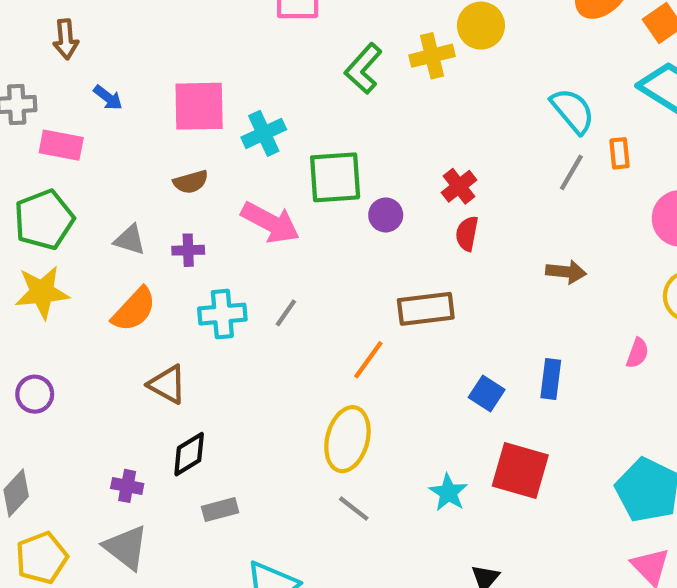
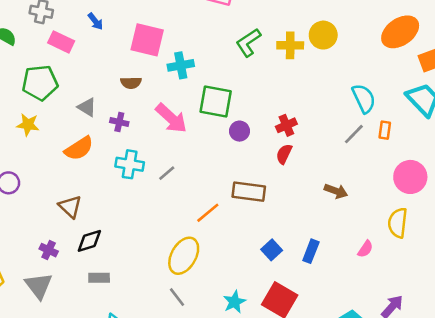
yellow star: (42, 292) -> (28, 125), size x0.7
brown triangle: (167, 384) -> (70, 207), moved

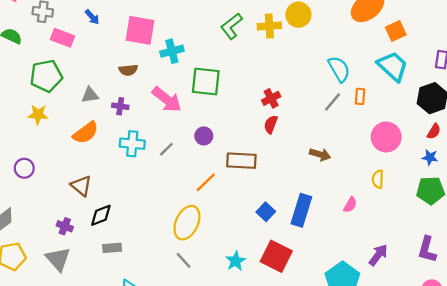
gray triangle: (87, 107) -> (90, 95), turned -36
purple circle: (239, 131) -> (204, 136), moved
yellow semicircle: (398, 223) -> (378, 179), size x0.7
blue rectangle: (311, 251) -> (301, 210), size x1.5

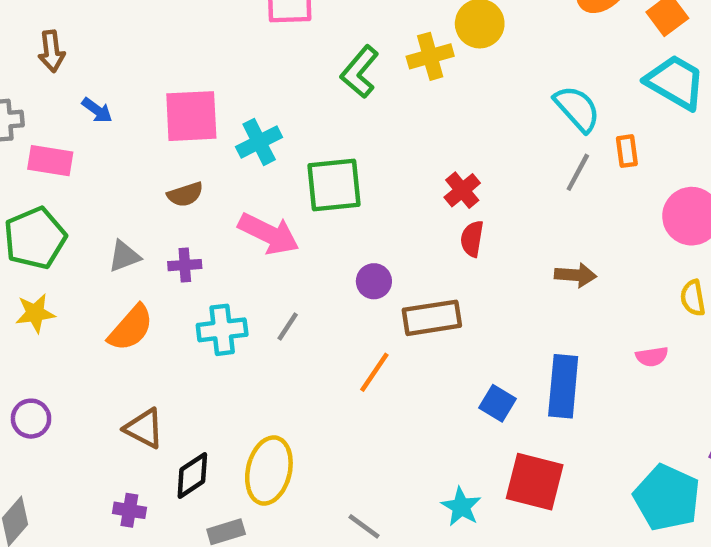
purple circle: (204, 136) -> (374, 281), moved
pink semicircle: (350, 205) -> (652, 357), turned 63
yellow ellipse: (187, 223) -> (269, 470), moved

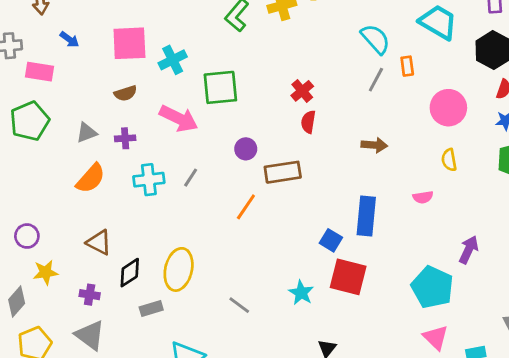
yellow star: (35, 313) -> (46, 272), moved
blue square: (497, 403) -> (331, 240), moved

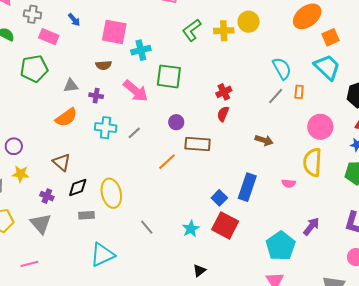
yellow semicircle: (449, 160) -> (312, 162), size x1.8
yellow ellipse: (179, 269) -> (111, 193), turned -40

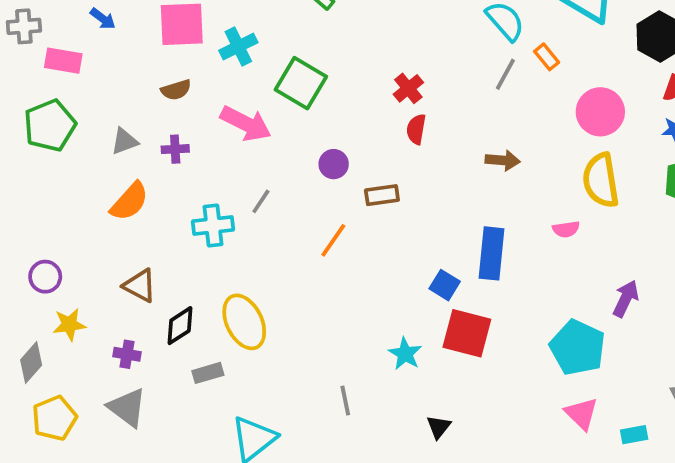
green square: (169, 76) -> (301, 83), turned 36
orange rectangle: (299, 92) -> (547, 57), turned -32
cyan cross: (106, 128) -> (213, 225), moved
brown rectangle: (198, 144) -> (382, 195), size x0.7
gray line: (147, 227) -> (345, 401), moved, turned 42

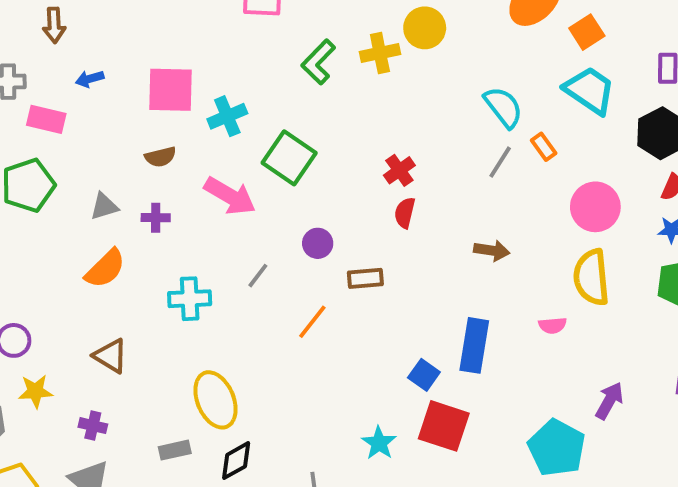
blue arrow: (103, 19) -> (90, 79), turned 124
gray line: (261, 201) -> (258, 276), moved
black diamond: (180, 326) -> (236, 461), moved

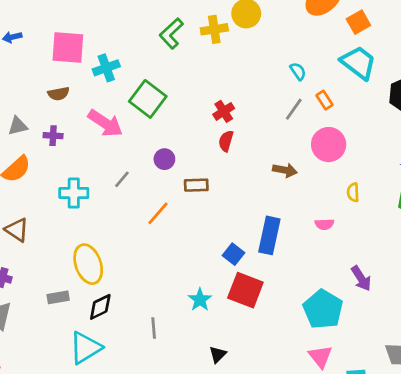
cyan semicircle: (503, 107) -> (298, 71), size x0.6
pink circle: (595, 207) -> (329, 145), moved
yellow semicircle: (591, 277) -> (353, 192), size x0.5
purple arrow: (609, 401) -> (361, 278), turned 115

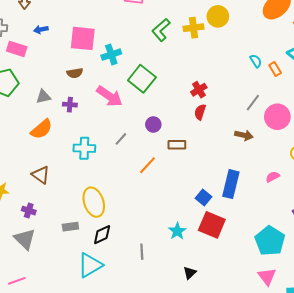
orange rectangle: (324, 100) -> (275, 69), moved
gray line: (294, 109) -> (253, 103), moved
pink semicircle: (324, 224) -> (273, 177), turned 152

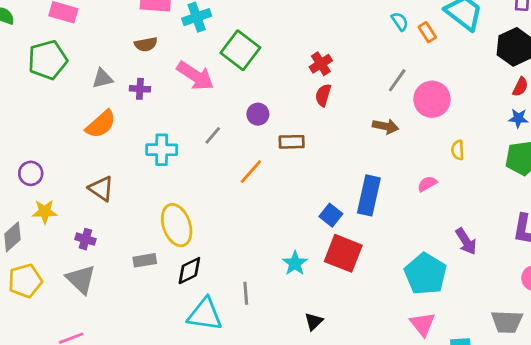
cyan triangle: (90, 265) -> (205, 314), moved, turned 40

